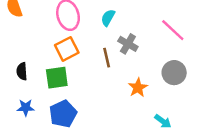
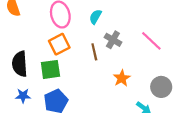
pink line: (173, 30) -> (151, 41), moved
black semicircle: (22, 71) -> (20, 64), size x1.6
gray circle: (174, 73) -> (161, 87), moved

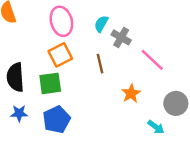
gray cross: (113, 40) -> (121, 37), moved
pink line: (151, 41) -> (152, 60), moved

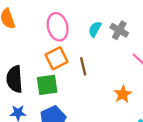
gray cross: (121, 37) -> (119, 30), moved
brown line: (100, 64) -> (83, 66), moved

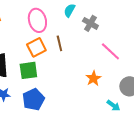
cyan semicircle: (95, 29) -> (69, 10), moved
brown line: (83, 66) -> (59, 43), moved

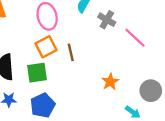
brown line: (59, 43) -> (71, 52), moved
pink line: (110, 51) -> (135, 38), moved

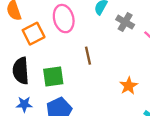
orange square: (46, 47) -> (34, 34), moved

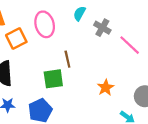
green square: (53, 77) -> (53, 79), moved

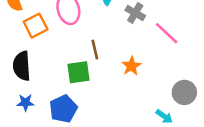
orange star: (106, 88) -> (131, 66), moved

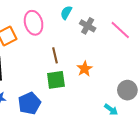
pink line: (167, 33) -> (120, 30), moved
green square: (78, 72) -> (56, 80), moved

